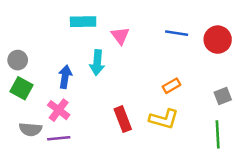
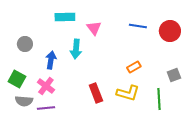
gray circle: (18, 60) -> (25, 44), moved
green square: (22, 88) -> (17, 79), moved
green line: (218, 134) -> (159, 99), moved

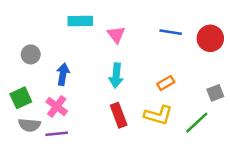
cyan arrow: (76, 49) -> (116, 76), moved
green square: (17, 79) -> (21, 98), turned 36
green line: (159, 99) -> (197, 123), turned 50

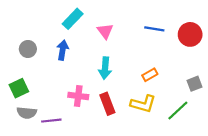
cyan rectangle: (80, 21) -> (73, 19), turned -45
blue arrow: (63, 74) -> (63, 50), moved
pink cross: (57, 106) -> (78, 96), moved, turned -30

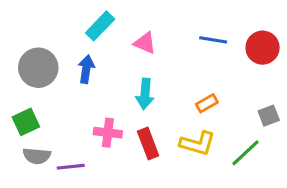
pink triangle: (105, 31) -> (145, 43), turned -30
gray circle: (28, 49) -> (38, 68), size x1.6

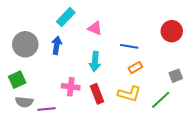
blue line: (213, 40) -> (129, 46), moved

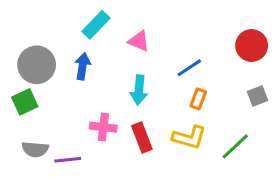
blue line: (129, 46) -> (189, 68), turned -42
orange rectangle: (135, 68) -> (198, 99), turned -40
gray square: (176, 76) -> (258, 96), moved
green square: (17, 80) -> (25, 102), moved

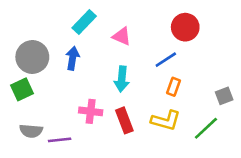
red circle: (252, 46) -> (185, 27), moved
gray square: (258, 96) -> (224, 96), moved

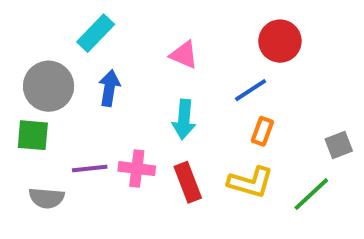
cyan rectangle: (84, 22) -> (96, 33), moved
green square: (22, 89) -> (33, 135), turned 30
purple line: (60, 140) -> (90, 169), moved

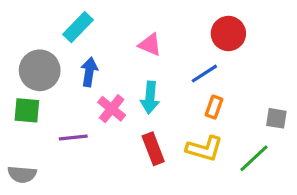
gray square: (339, 145) -> (276, 118), turned 30
pink cross: (137, 169) -> (112, 109), moved, turned 32
gray semicircle: (47, 198) -> (22, 174), moved

